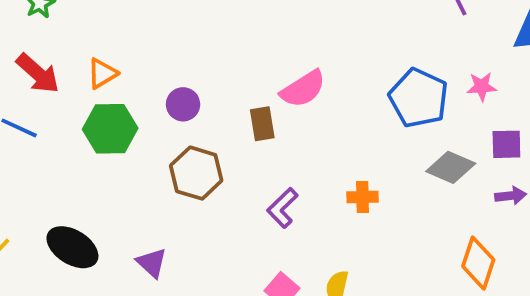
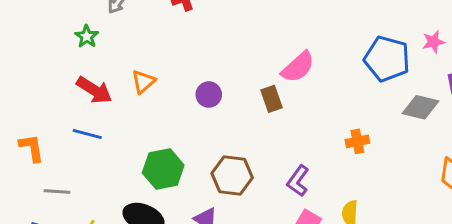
green hexagon: (110, 129) -> (163, 169), moved
brown hexagon: (196, 173) -> (232, 175), moved
purple L-shape: (282, 208) -> (298, 181), moved

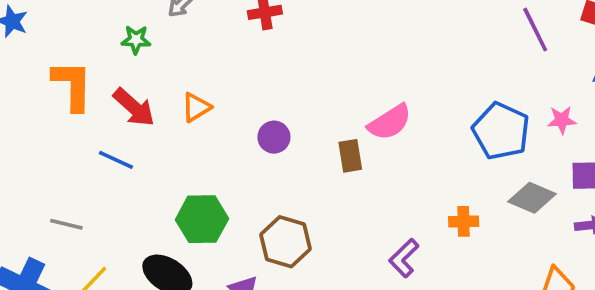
green star: (87, 36) -> (136, 40), turned 30
orange cross: (357, 141) -> (464, 221), moved
orange L-shape: (32, 148) -> (72, 85), moved, size x1.4
purple L-shape: (298, 181) -> (404, 258), moved

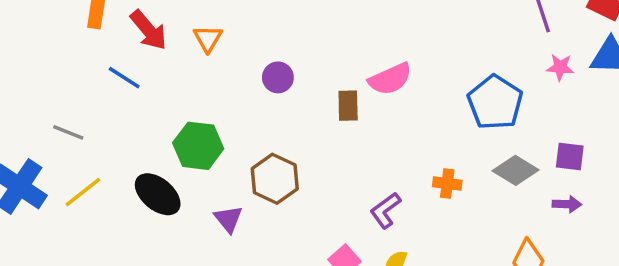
orange triangle: (196, 107) -> (208, 39), turned -36
pink star: (562, 120) -> (560, 67), moved

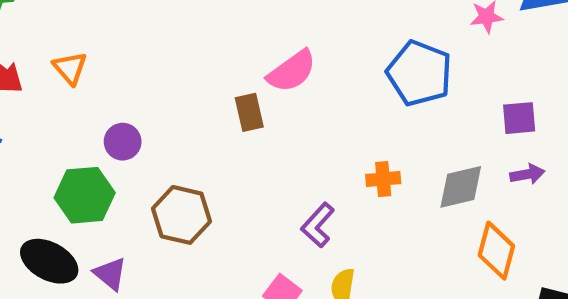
purple circle: (278, 77) -> (123, 142), moved
gray diamond: (516, 170) -> (461, 187), moved, turned -33
purple triangle: (228, 219) -> (110, 274), moved

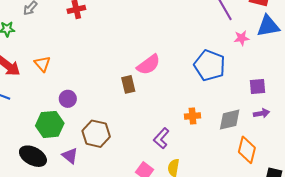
purple triangle: (110, 274) -> (70, 156), moved

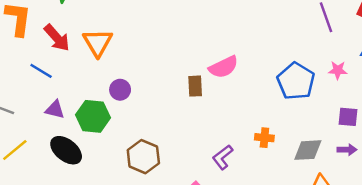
pink star: (242, 38) -> (338, 70), moved
orange triangle: (42, 64) -> (98, 43), size x1.5
brown hexagon: (96, 134) -> (143, 157), moved
purple triangle: (70, 156) -> (55, 110), moved, turned -36

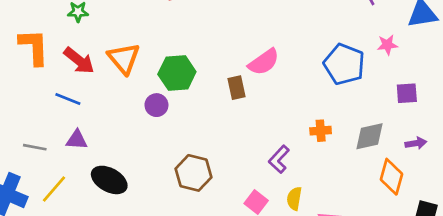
purple triangle: (55, 110) -> (77, 140), moved
green hexagon: (93, 116) -> (177, 73), moved
purple arrow: (347, 150) -> (416, 143), moved

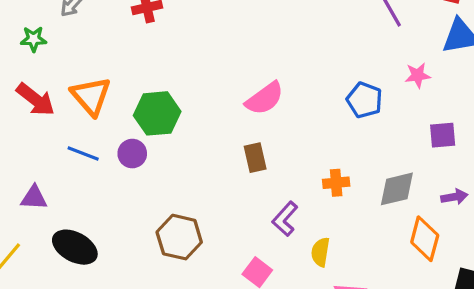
blue pentagon: (344, 64) -> (364, 100), size x0.7
brown rectangle: (237, 88) -> (255, 158), moved
blue line: (68, 99) -> (83, 154), moved
yellow semicircle: (294, 199) -> (320, 252), moved

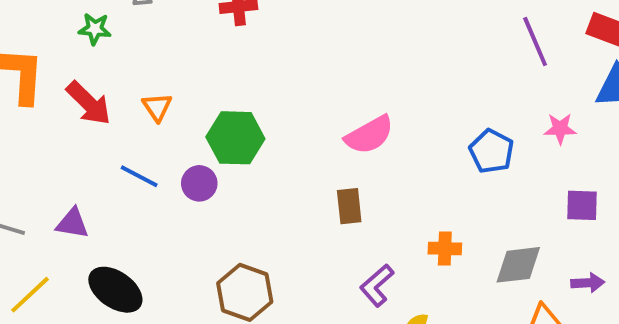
orange triangle: (91, 96) -> (157, 107), size x0.6

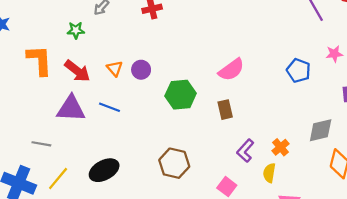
green hexagon: (235, 138) -> (181, 95), moved
purple circle: (199, 183) -> (141, 70), moved
purple triangle: (72, 223) -> (71, 109), moved, size x1.6
orange cross: (445, 249) -> (280, 147), moved, turned -35
black ellipse: (115, 290) -> (104, 170), turned -56

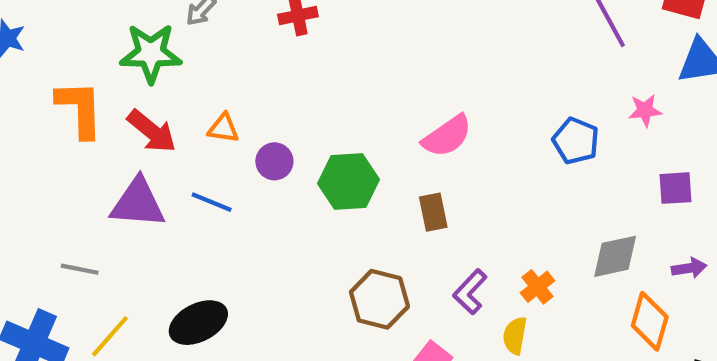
green star: (76, 30) -> (151, 53), size x1.8
orange triangle: (115, 68) -> (223, 128), turned -42
purple circle: (141, 70) -> (274, 161), moved
brown hexagon: (174, 163) -> (379, 299), moved

